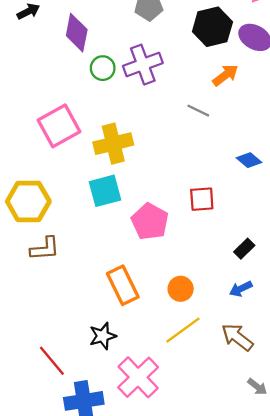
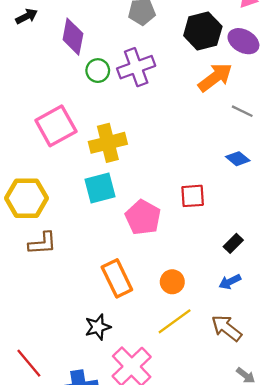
orange arrow: (225, 75) -> (215, 77), size x1.4
gray line: (198, 111) -> (242, 111), moved
red line: (52, 361) -> (29, 363), moved

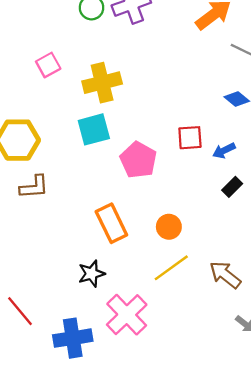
pink square: (56, 126) -> (48, 65), size x0.6
blue arrow: (230, 282) -> (224, 151), moved

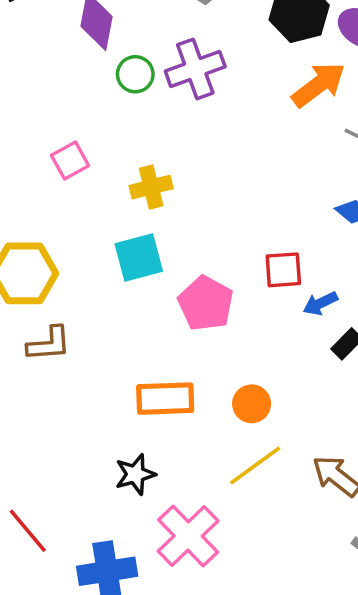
yellow cross: (102, 83) -> (151, 187), size x0.7
blue arrow: (224, 151) -> (320, 303), moved
orange rectangle: (111, 223) -> (165, 399), turned -66

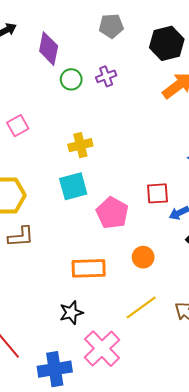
purple cross: (195, 69) -> (106, 76), size x0.6
pink square: (70, 161) -> (18, 126), moved
orange circle: (252, 404) -> (143, 257), moved

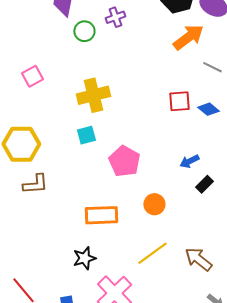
purple cross: (106, 76) -> (115, 17), moved
yellow cross: (80, 145) -> (93, 95), size x1.4
cyan square: (73, 186) -> (86, 135), size x0.7
red square: (157, 193) -> (179, 101), moved

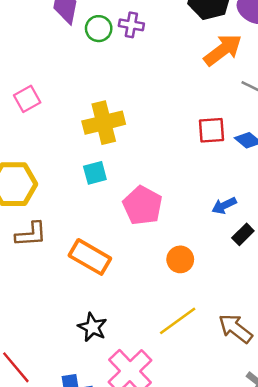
purple cross: (115, 17) -> (131, 25), turned 30
green circle: (84, 31) -> (99, 29), moved
orange rectangle: (101, 215) -> (90, 257), moved, turned 32
black star: (84, 258) -> (92, 327), turned -30

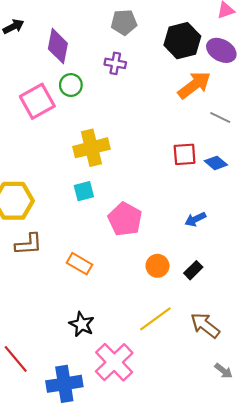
green circle: (99, 29) -> (71, 85), moved
pink square: (27, 99) -> (37, 101), moved, size x1.5
black rectangle: (243, 234) -> (193, 270), moved
orange rectangle: (90, 257) -> (80, 264), size x0.7

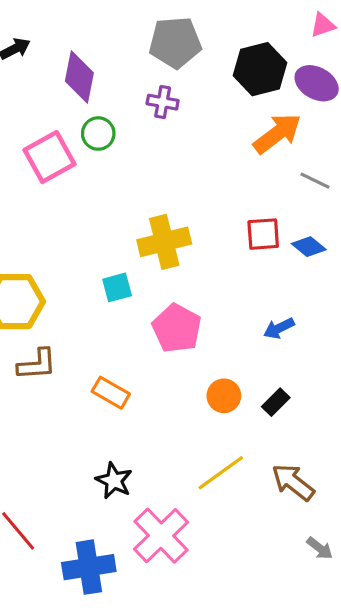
gray pentagon: (124, 22) -> (175, 42), size x1.4
yellow cross: (91, 148) -> (164, 242), moved

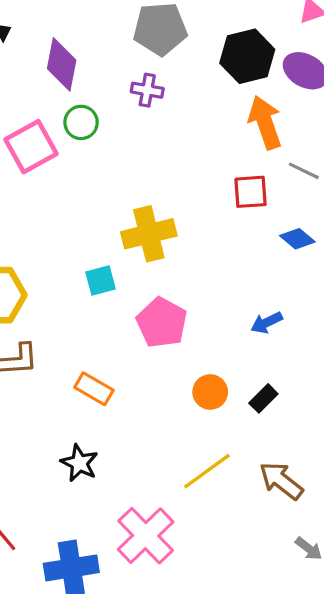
orange arrow: (277, 134) -> (265, 122), turned -72
red square: (263, 234) -> (251, 192), moved
black star: (114, 481) -> (79, 463), moved

